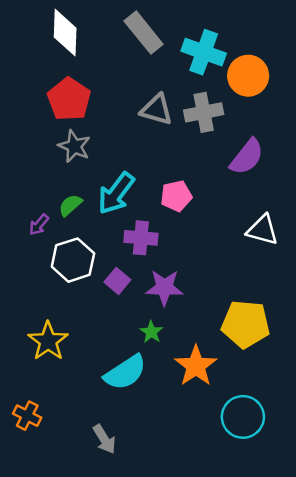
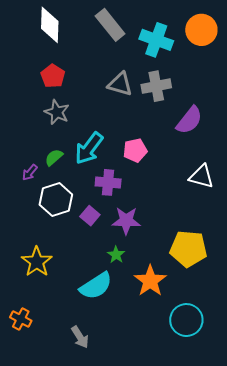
orange circle: (248, 76) -> (201, 30), moved
red pentagon: (69, 99) -> (53, 76), size x0.7

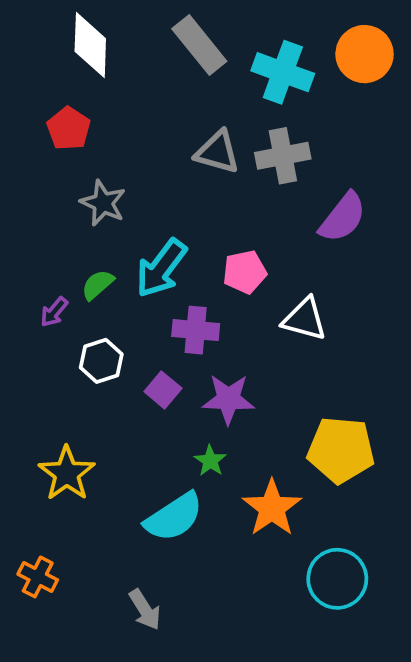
red pentagon: (53, 76) -> (69, 128), moved
white triangle: (201, 176) -> (305, 319), moved
white hexagon: (56, 200) -> (101, 361), size x0.7

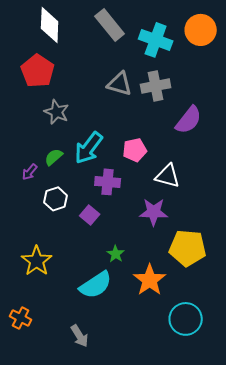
red pentagon: (69, 128) -> (38, 71), size x1.4
purple star: (228, 399) -> (154, 212), moved

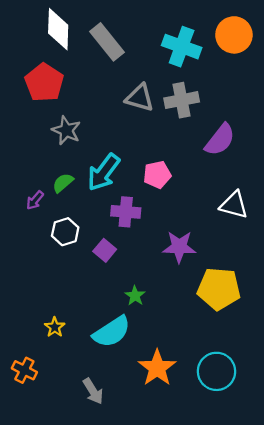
gray rectangle: (110, 25) -> (107, 42), moved
white triangle: (168, 176) -> (234, 205), moved
yellow star: (37, 261) -> (55, 327), moved, size x0.6
orange star: (150, 280) -> (157, 368), moved

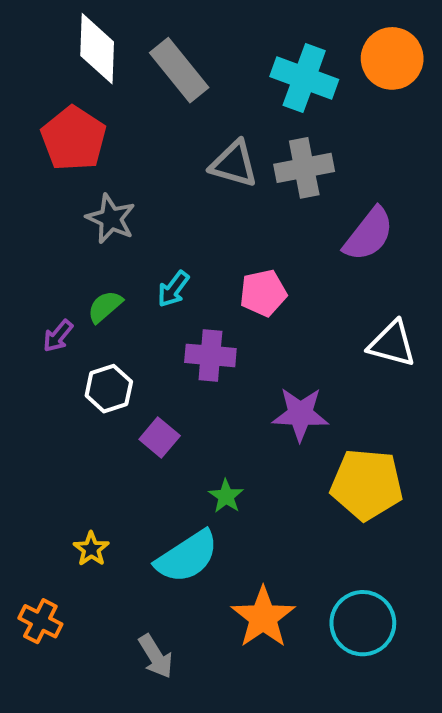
cyan arrow: (104, 172) -> (173, 289), size x0.6
purple square: (105, 250) -> (160, 438), moved

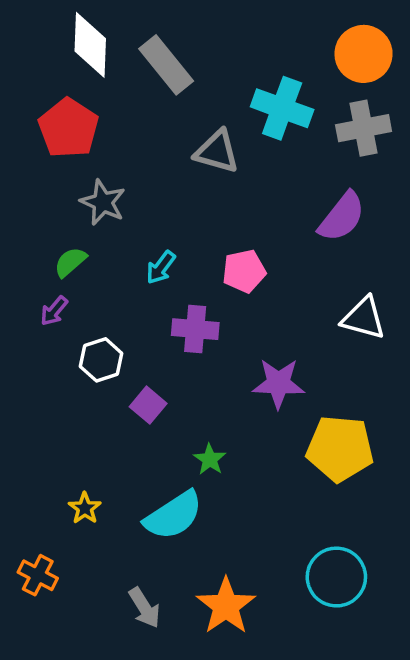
cyan cross: (304, 78) -> (282, 108), moved
gray cross: (304, 168) -> (364, 128), moved
green semicircle: (105, 307) -> (70, 262), moved
orange star: (263, 617) -> (226, 606), moved

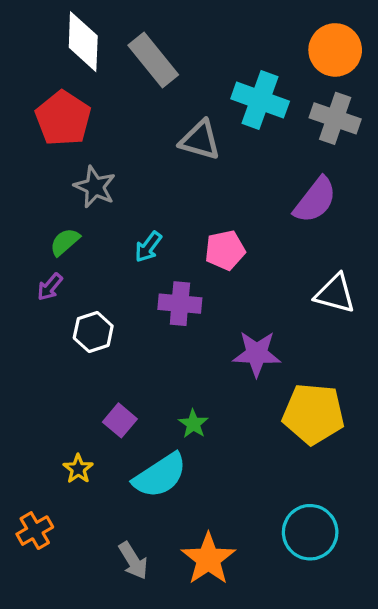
gray cross: (364, 128) -> (335, 118), turned 30
purple square: (148, 405) -> (120, 420), moved
orange cross: (38, 575) -> (35, 531), turned 33

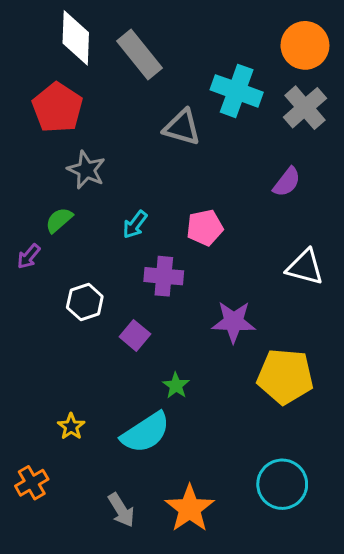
gray cross: (335, 118) -> (305, 108), turned 30
purple semicircle: (315, 200) -> (287, 182), size x0.7
purple arrow: (50, 287) -> (29, 256), moved
purple square: (120, 420) -> (135, 335), moved

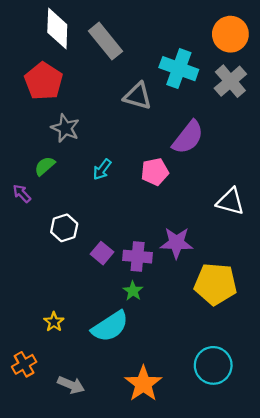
purple semicircle: (287, 182) -> (188, 137), moved, size x1.5
purple arrow: (29, 256) -> (22, 193), turned 96
purple cross: (164, 276) -> (138, 257), moved
gray arrow: (121, 510) -> (71, 385), moved, turned -35

